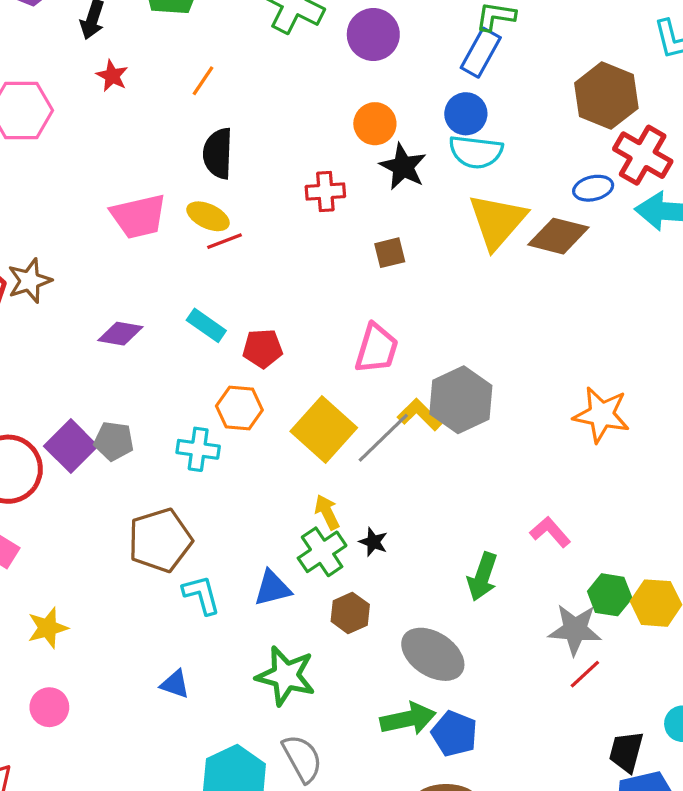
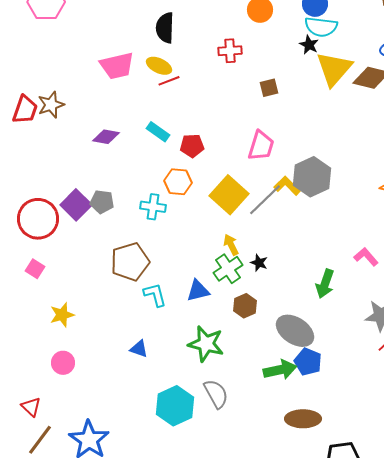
black star: (403, 167) -> (309, 45), moved, size x0.7
blue pentagon: (454, 734) -> (308, 362), moved

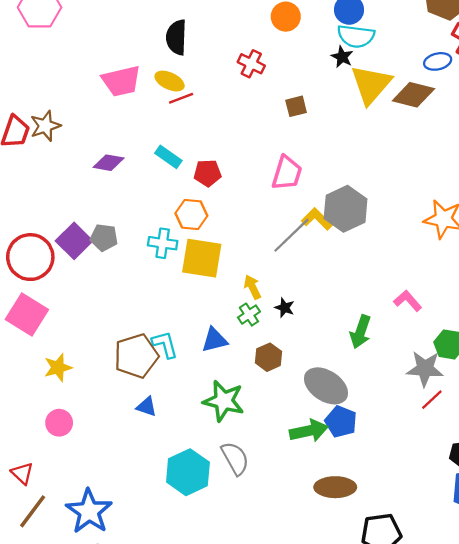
red cross: (230, 51) -> (251, 64), turned 30
yellow square: (229, 195) -> (202, 258), moved, turned -33
brown pentagon: (130, 262) -> (136, 356), moved
pink square: (35, 269) -> (27, 315), size x1.8
green cross: (228, 269) -> (249, 315), size x0.7

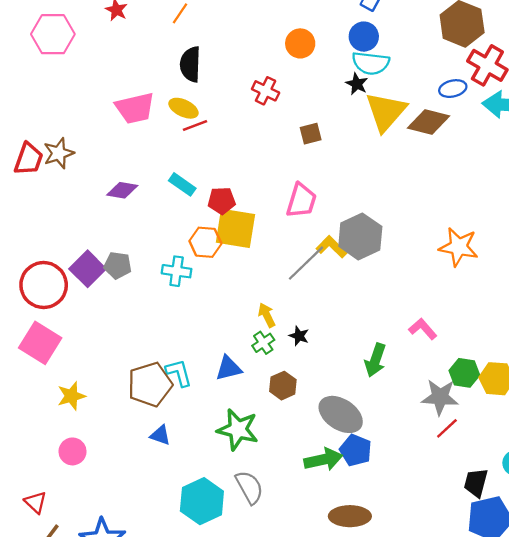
yellow square: (202, 258) -> (235, 228), moved

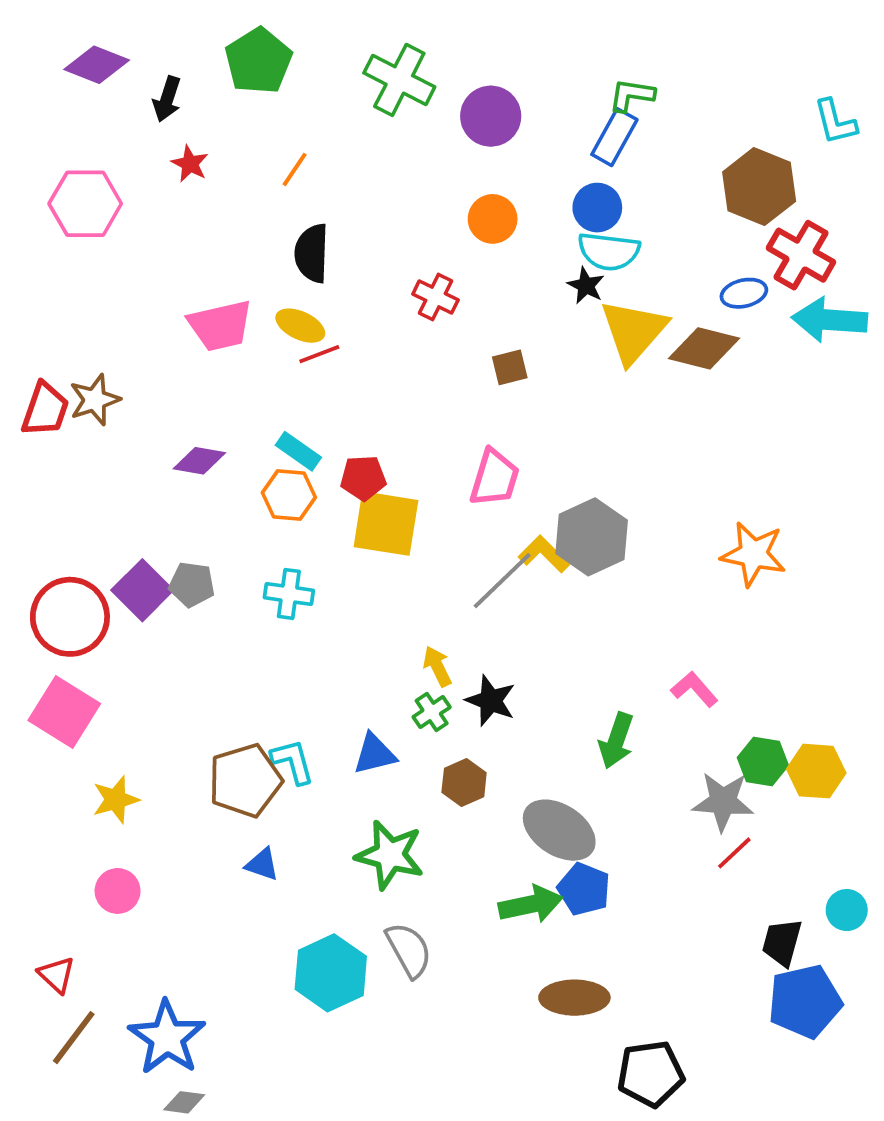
orange hexagon: (205, 242) -> (289, 495), moved
black star: (299, 336) -> (491, 701), size x1.5

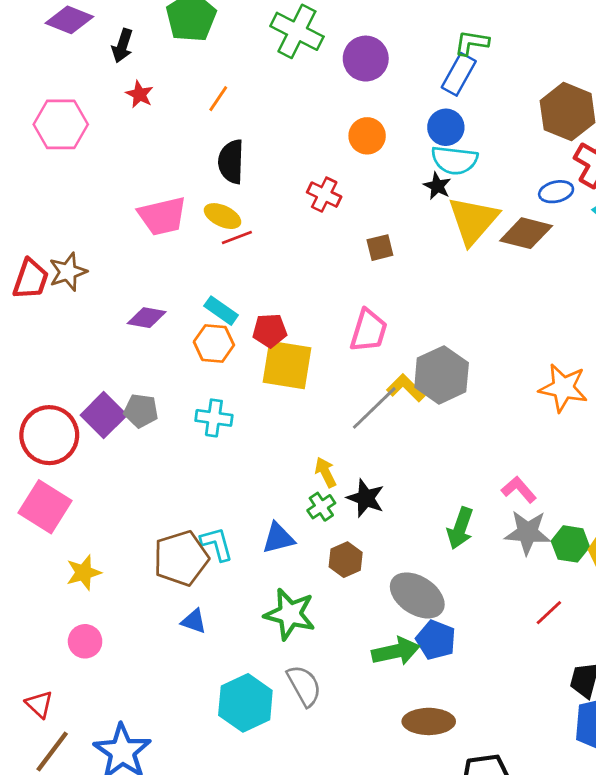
gray star: (723, 802) -> (527, 532), moved

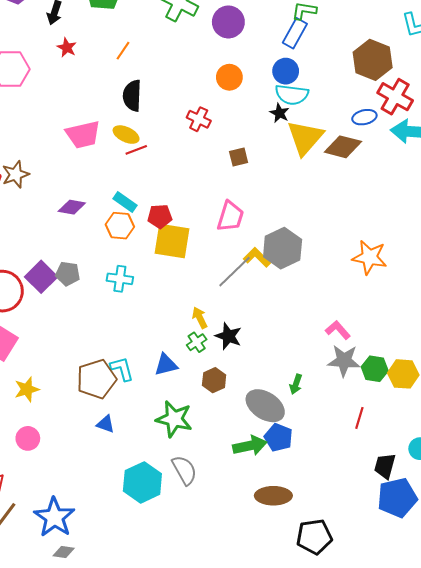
green arrow: (460, 528) -> (296, 384), moved, size x0.7
red line: (549, 613) -> (359, 418), turned -30

